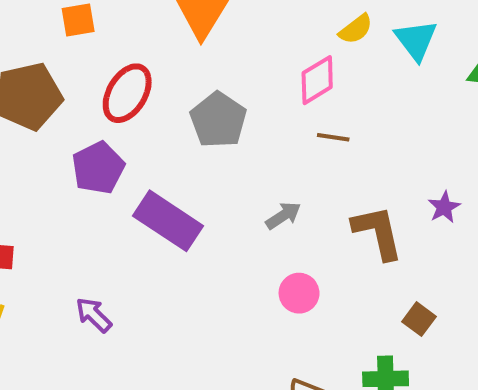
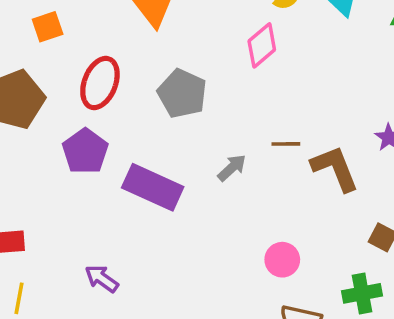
brown line: (333, 137) -> (286, 144), moved
gray arrow: (283, 216) -> (232, 168), moved
pink circle: (299, 293) -> (282, 260), moved

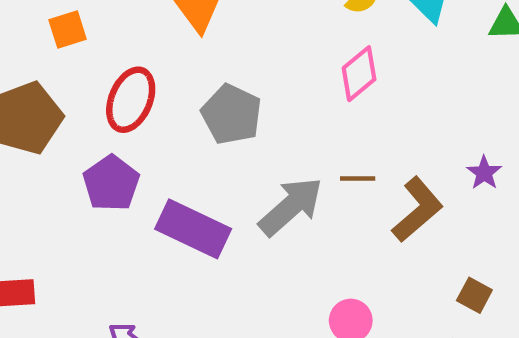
pink diamond: (262, 45) -> (359, 74), moved
gray arrow: (232, 168) -> (291, 207), size x1.8
brown L-shape: (335, 168) -> (417, 210), turned 70

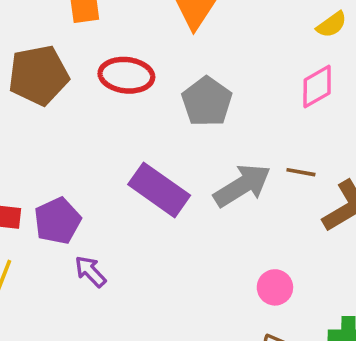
red ellipse: (131, 100) -> (126, 75), turned 64
purple pentagon: (111, 183) -> (58, 221), moved

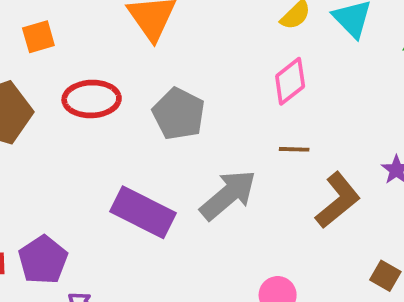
brown line: (301, 172) -> (294, 149), moved

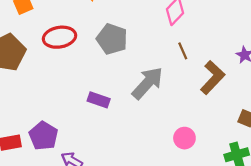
brown line: (294, 149) -> (183, 51), turned 72
purple rectangle: (143, 212) -> (99, 100), size x0.6

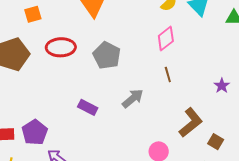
brown L-shape: (212, 77) -> (191, 123), moved
gray arrow: (147, 83) -> (133, 98), size x0.7

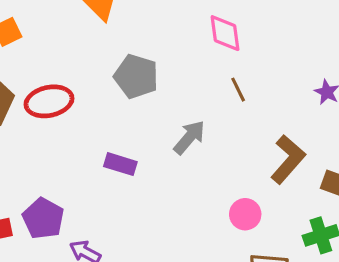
pink diamond: (166, 38) -> (225, 33), turned -50
red ellipse: (61, 47) -> (49, 101), moved

